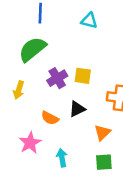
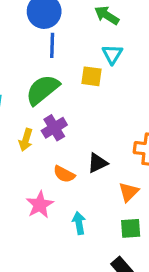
cyan triangle: (89, 21) -> (112, 54), turned 48
yellow square: (83, 76) -> (92, 76), moved
purple cross: (57, 78) -> (54, 128), moved

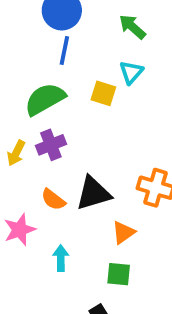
black triangle: (97, 163) -> (93, 193), size x1.5

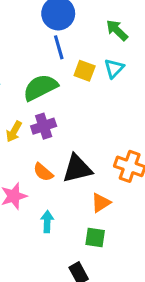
blue line: (64, 50) -> (59, 47), turned -30
yellow square: (103, 93) -> (85, 71), moved

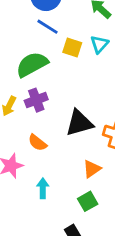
blue line: (59, 47) -> (48, 27), turned -40
black triangle: (77, 169) -> (79, 123), moved
green square: (95, 238) -> (88, 201), turned -36

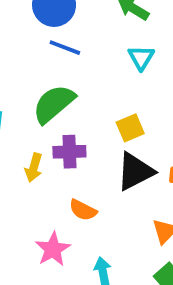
yellow square: (72, 47) -> (130, 128), moved, turned -30
purple cross: (36, 100) -> (69, 152), turned 30

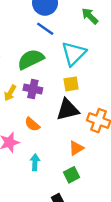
cyan triangle: (141, 58) -> (74, 54), moved, size x1.6

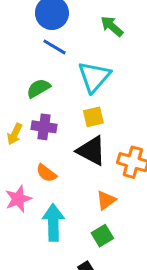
green semicircle: (31, 59) -> (38, 88), size x0.7
black triangle: (68, 110) -> (91, 151), turned 45
cyan arrow: (35, 162) -> (53, 222), size x1.6

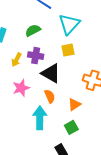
black triangle: (91, 151) -> (51, 73), moved
orange semicircle: (46, 173) -> (50, 96), moved, turned -152
pink star: (18, 199) -> (21, 88), moved

